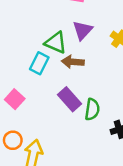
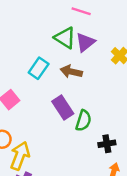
green triangle: (56, 43) -> (65, 38), moved

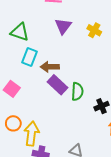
green triangle: (65, 38) -> (20, 32), moved
brown arrow: (71, 72) -> (50, 67), moved

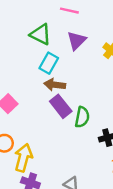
green triangle: (20, 32) -> (41, 34), moved
cyan rectangle: (29, 57) -> (49, 63), moved

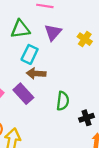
green triangle: (41, 34) -> (20, 29), turned -30
purple rectangle: (61, 106) -> (23, 94), moved

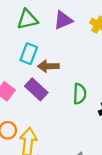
purple triangle: (53, 32) -> (63, 20), turned 30
cyan rectangle: (30, 54) -> (29, 54), moved

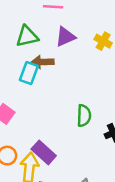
brown arrow: (48, 66) -> (42, 62), moved
purple rectangle: (36, 89) -> (44, 152), moved

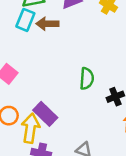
cyan rectangle: (29, 73) -> (25, 20), moved

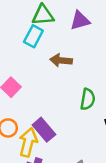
brown arrow: (47, 24) -> (61, 60), moved

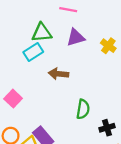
cyan rectangle: (33, 36) -> (33, 52), turned 30

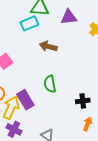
green semicircle: (83, 109) -> (50, 84), moved, turned 150

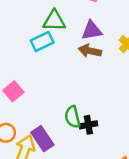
brown arrow: (48, 46) -> (90, 51), moved
black cross: (83, 101) -> (88, 125), moved

